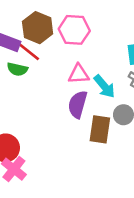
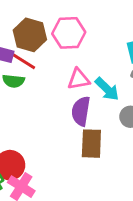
brown rectangle: (100, 129) -> (91, 144), moved

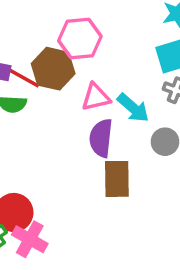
brown hexagon: (30, 35) -> (53, 69), moved

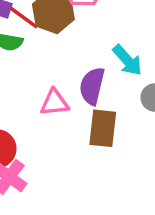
pink triangle: (96, 97) -> (54, 103), moved

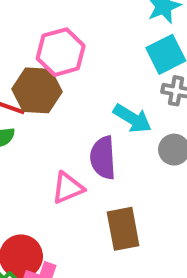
brown rectangle: (103, 128) -> (123, 229), moved

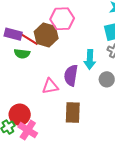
cyan arrow: (132, 118) -> (90, 59), turned 48

